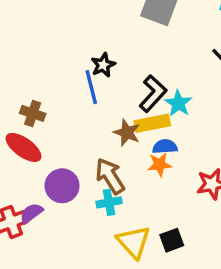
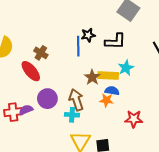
black L-shape: (153, 94) -> (115, 41), moved, turned 35

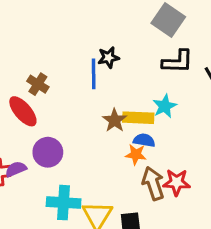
black L-shape: (115, 41) -> (178, 62), moved
brown arrow: (76, 100) -> (153, 183), moved
cyan cross: (72, 115) -> (64, 203), moved, size x1.5

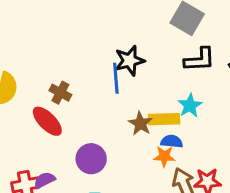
black star: (108, 57) -> (130, 61), size x1.4
purple circle: (48, 152) -> (91, 159), moved

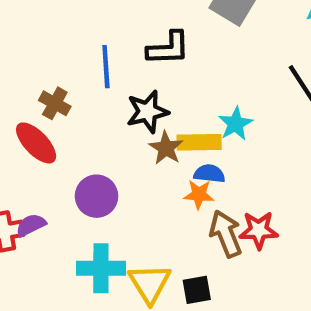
black L-shape: (200, 60) -> (168, 48), moved
black star: (130, 61) -> (148, 112), moved
blue line: (116, 78) -> (106, 67), moved

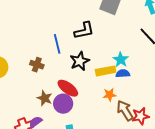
red ellipse: (36, 143) -> (68, 88), moved
brown star: (166, 148) -> (45, 98), moved
blue semicircle: (209, 174) -> (123, 74), moved
red star: (259, 230) -> (140, 116), moved

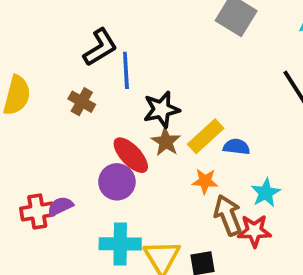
black L-shape: (84, 31) -> (100, 47), moved, turned -30
cyan star: (121, 60) -> (266, 193), moved
yellow rectangle: (106, 71) -> (206, 136), turned -42
brown star: (45, 98) -> (166, 142), moved

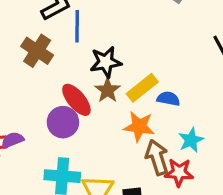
brown cross: (82, 102) -> (37, 51), size x1.4
orange star: (205, 181) -> (139, 127), size x1.4

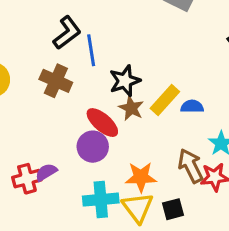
orange star: (139, 127) -> (141, 177), moved

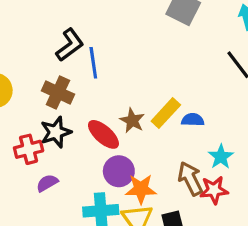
black star: (125, 81) -> (56, 132), moved
purple circle: (93, 147) -> (119, 171), moved
red cross: (27, 179) -> (29, 149), moved

